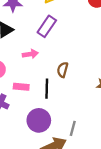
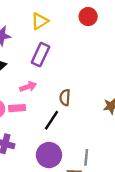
pink rectangle: (21, 87) -> (17, 108), moved
black line: (47, 89) -> (52, 120), turned 42

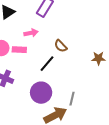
brown semicircle: (65, 97) -> (61, 46), turned -56

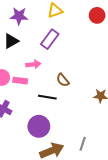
black line: (47, 64) -> (47, 97), turned 54
gray line: (72, 99) -> (83, 144), moved

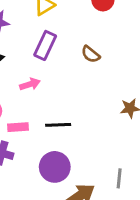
brown semicircle: (63, 80) -> (91, 54), moved
pink rectangle: (20, 81) -> (18, 127), moved

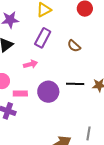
black line: (58, 125) -> (75, 84), moved
purple circle: (55, 167) -> (48, 92), moved

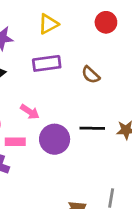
purple rectangle: (43, 38) -> (47, 63), turned 54
pink arrow: (30, 64) -> (30, 112), moved, turned 48

